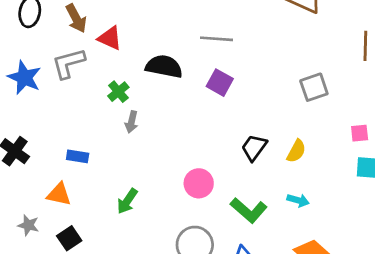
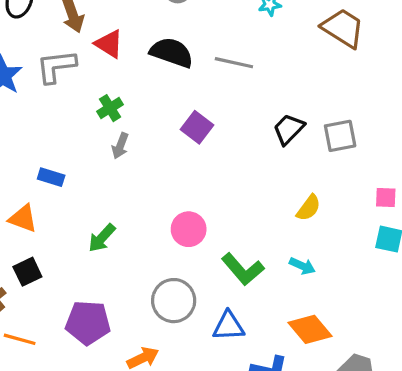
black semicircle: (164, 66) -> (172, 53), moved
purple square: (220, 83) -> (197, 127), moved
black trapezoid: (254, 148) -> (289, 129), moved

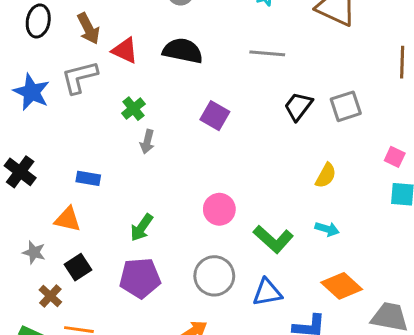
gray line: (234, 63) -> (267, 53), moved
pink square: (386, 197) -> (395, 157), turned 30
purple pentagon: (88, 323) -> (140, 278), moved

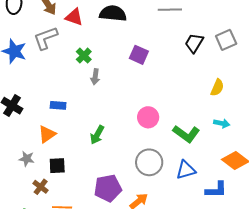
orange triangle: (68, 219) -> (47, 134), turned -42
black square: (78, 267) -> (57, 166), turned 36
purple pentagon: (140, 278) -> (108, 188), moved

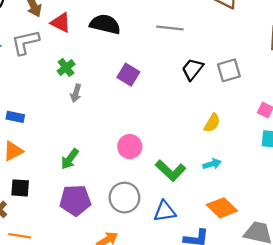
blue rectangle: (58, 105) -> (15, 117), moved
cyan arrow: (222, 123) -> (212, 164), turned -35
purple pentagon: (108, 188) -> (75, 200), moved

